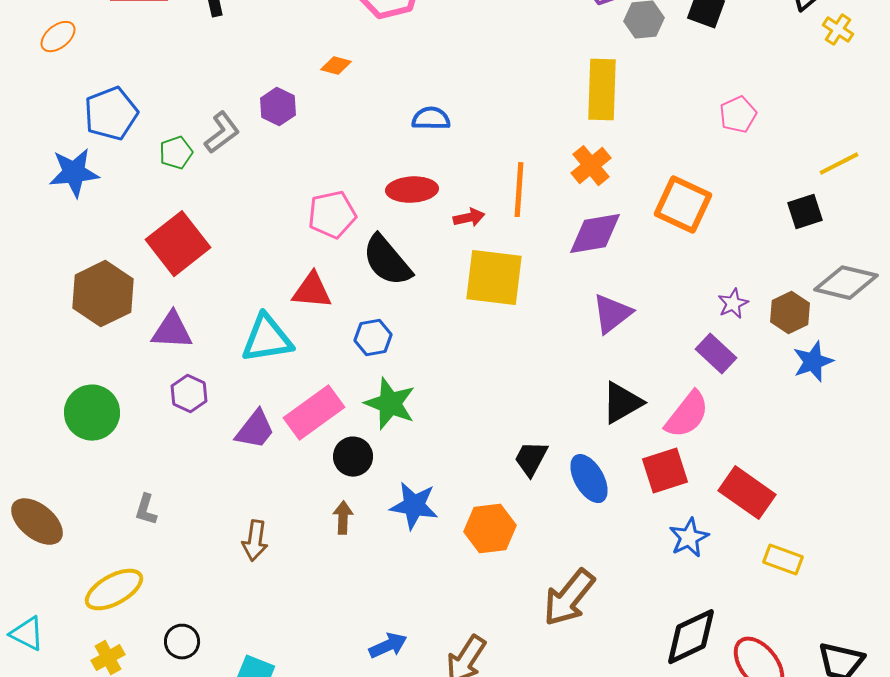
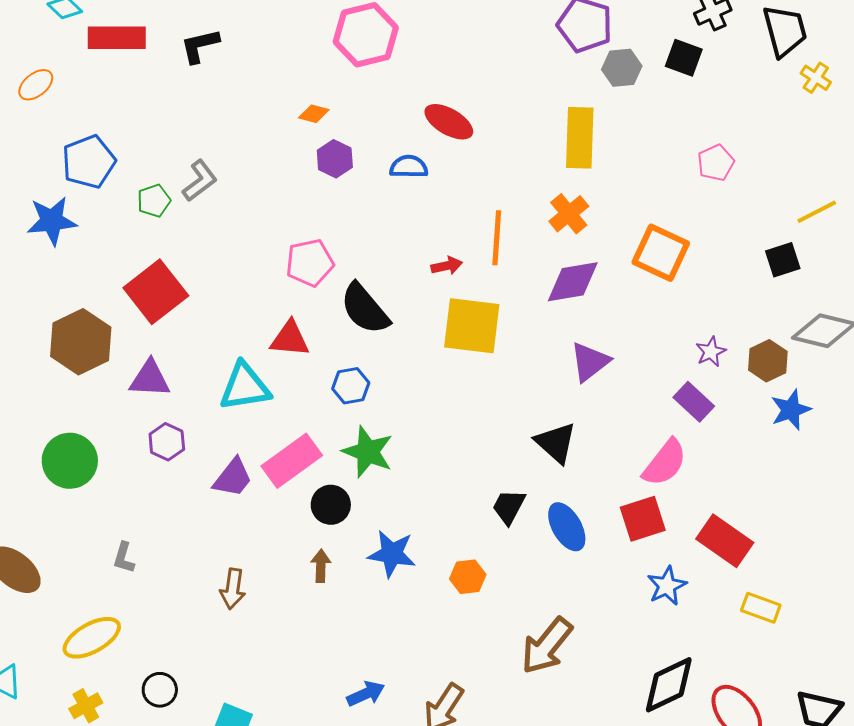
purple hexagon: (278, 107) -> (335, 159), moved
red ellipse: (412, 190) -> (449, 122), moved, turned 33
black triangle: (622, 403) -> (556, 443), moved, turned -48
orange hexagon: (490, 529) -> (468, 577), size x0.7

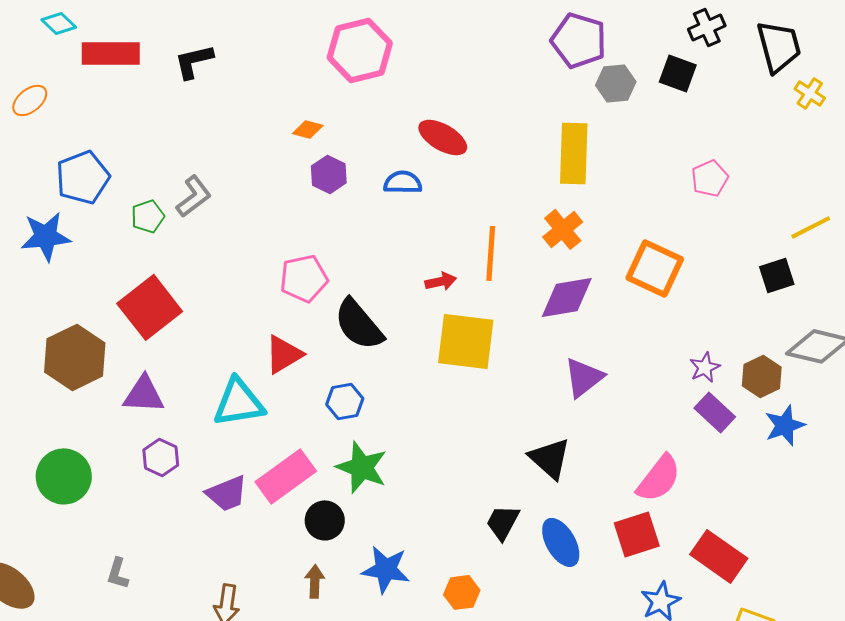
red triangle: (290, 339) -> (284, 354), turned -36
purple rectangle: (694, 402) -> (715, 412), moved
purple trapezoid: (233, 478) -> (227, 493), turned 30

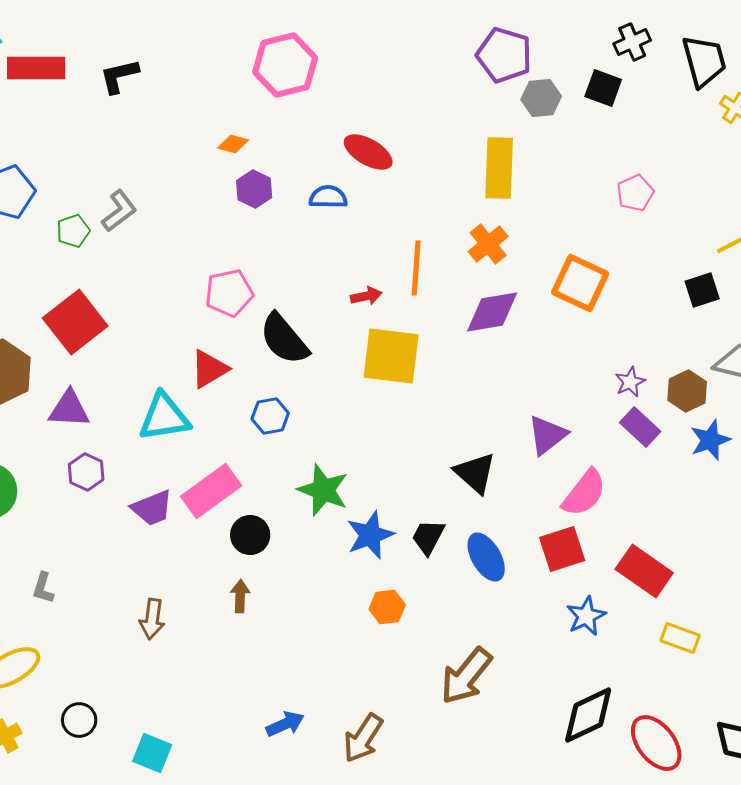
purple triangle: (584, 377) -> (547, 435), moved
green star: (362, 467) -> (323, 490), moved
blue star: (386, 569) -> (370, 535), moved, turned -30

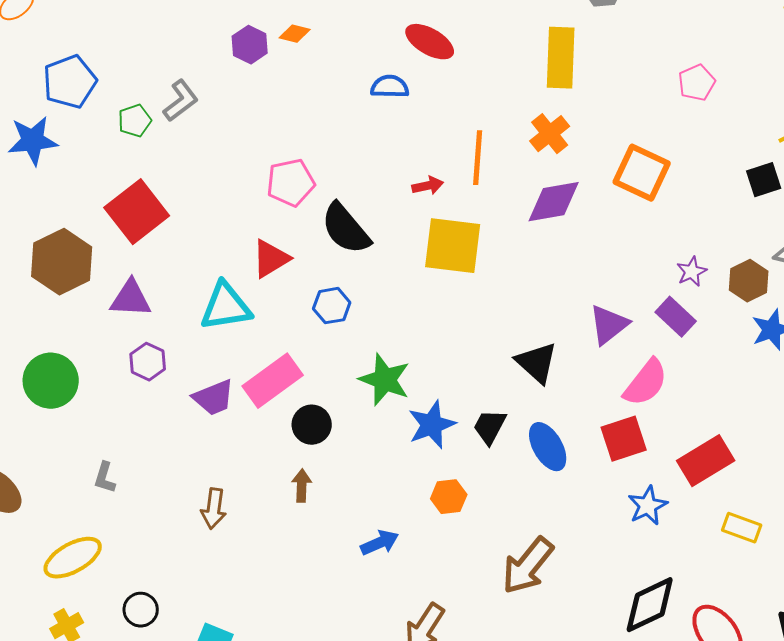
purple hexagon: (254, 189) -> (250, 45), moved
purple rectangle: (640, 427) -> (676, 317), moved
red rectangle: (644, 571) -> (706, 461), turned -66
blue arrow: (285, 724) -> (380, 543), moved

